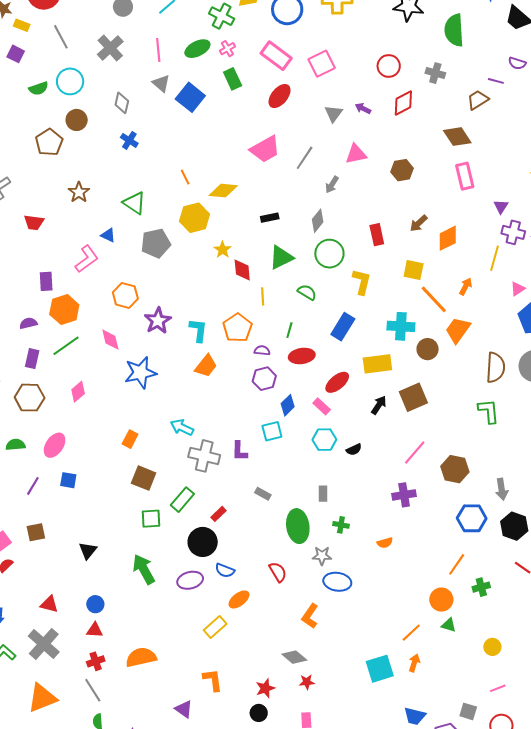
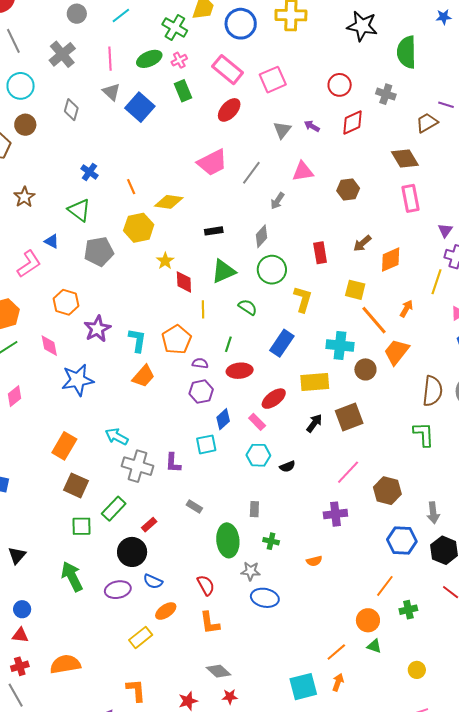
blue cross: (129, 140) -> (89, 172), moved
orange rectangle: (130, 439) -> (64, 446), size x1.5
orange L-shape: (310, 616) -> (210, 623), moved, turned -45

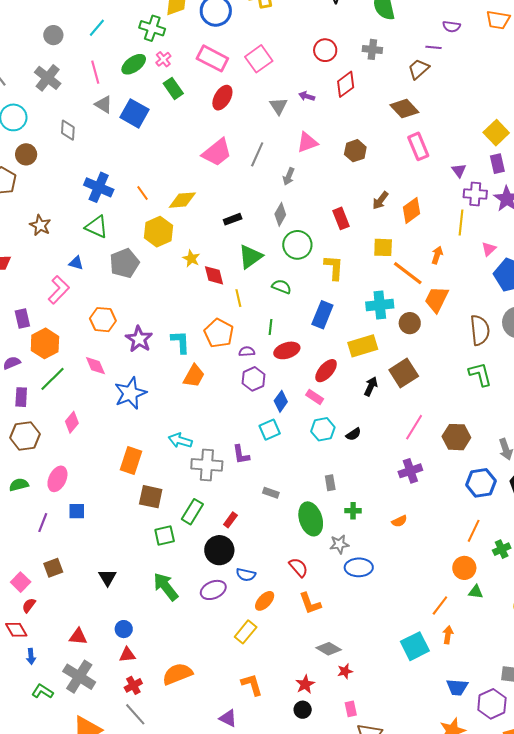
blue cross: (89, 172) -> (99, 187), size x1.6

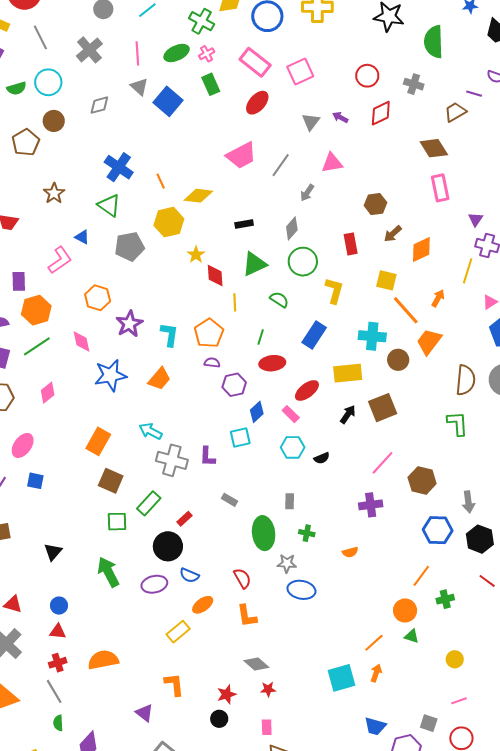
gray diamond: (68, 130) -> (99, 105), turned 60
brown hexagon: (355, 151) -> (375, 204), moved
purple semicircle: (247, 351) -> (212, 363), moved
orange trapezoid: (194, 376) -> (159, 379), moved

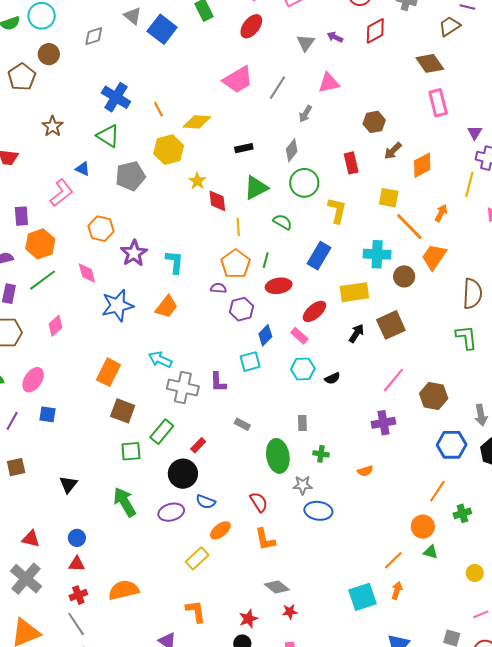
orange pentagon: (209, 333) -> (236, 264), moved

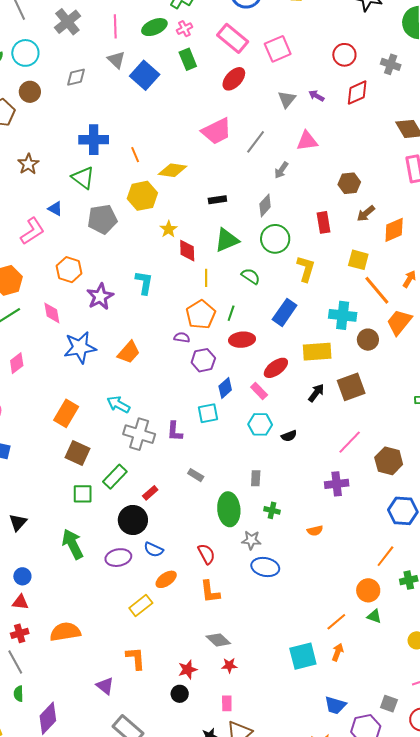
blue cross: (116, 97) -> (94, 140), turned -36
cyan L-shape: (175, 262) -> (144, 283), moved

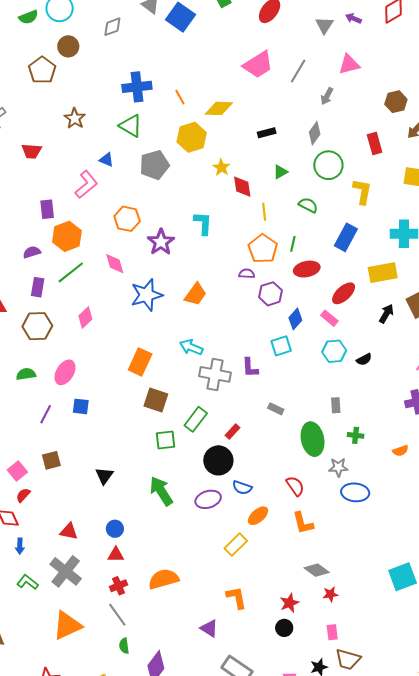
green triangle: (227, 240) -> (280, 172), size x0.6

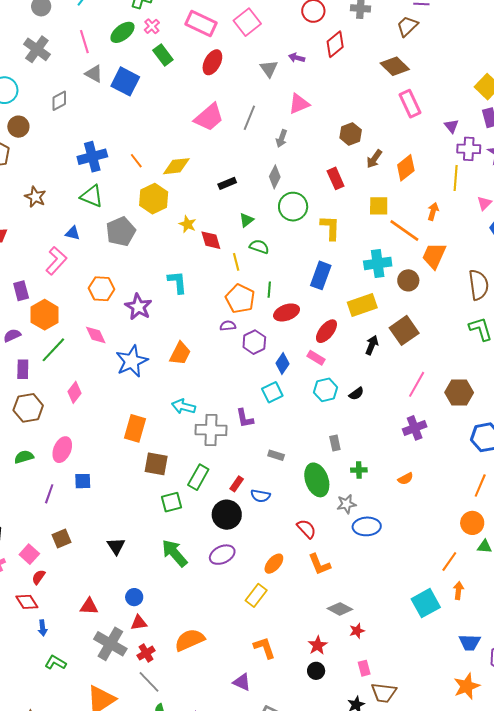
green semicircle: (308, 205) -> (259, 247), moved
blue semicircle: (242, 488) -> (260, 496), moved
gray cross: (66, 571) -> (110, 644), moved

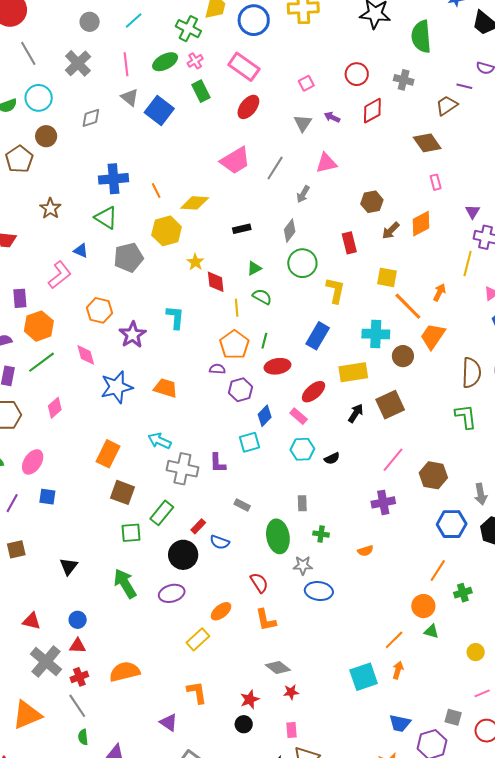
pink square: (247, 22) -> (306, 83), moved, size x0.6
pink rectangle: (410, 104) -> (436, 182), size x0.6
orange diamond: (406, 168) -> (421, 224), moved
orange trapezoid: (180, 353) -> (166, 388), turned -110

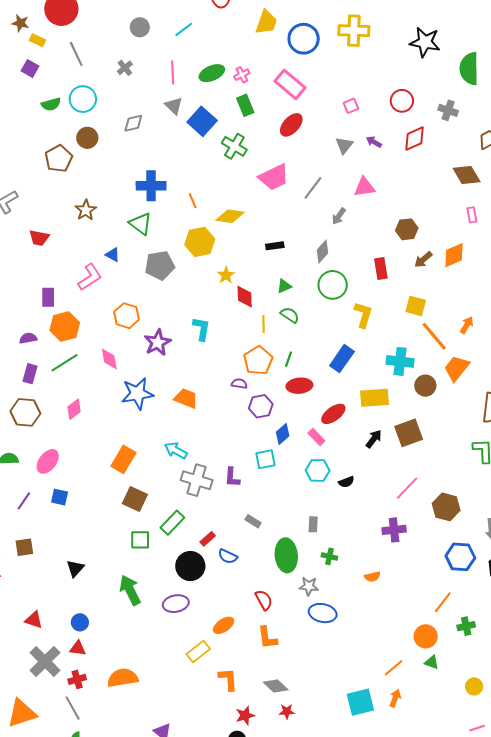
green cross: (188, 29) -> (234, 146), moved
gray cross: (78, 63) -> (125, 68), size x0.6
orange L-shape: (197, 692) -> (228, 679), moved

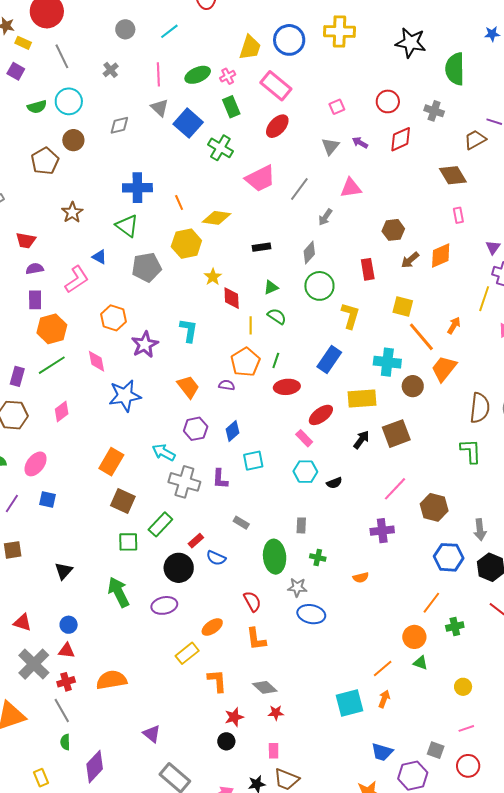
yellow trapezoid: (266, 22) -> (250, 48), moved
purple semicircle: (28, 338) -> (35, 269), moved
orange trapezoid: (186, 398) -> (188, 387), moved, turned 30
purple hexagon: (261, 406) -> (196, 429), moved
blue diamond: (283, 434) -> (233, 431), moved

